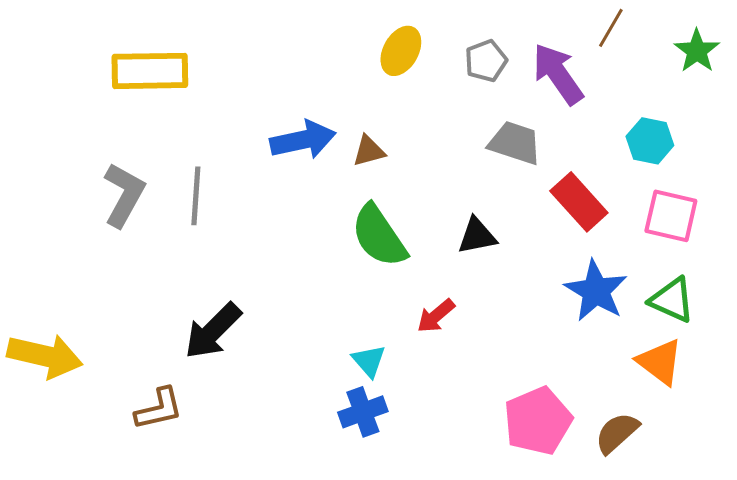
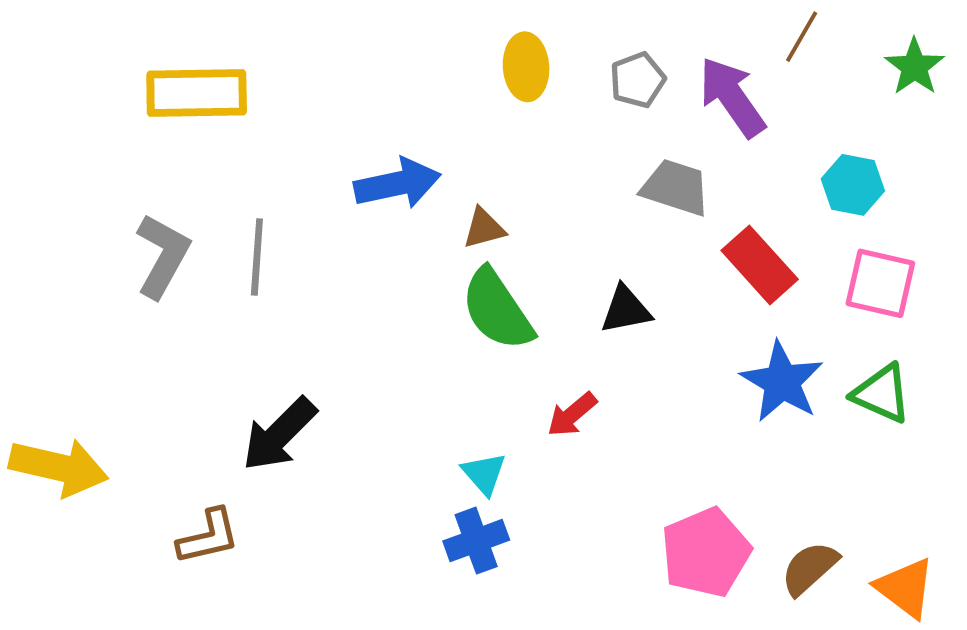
yellow ellipse: (401, 51) -> (526, 67), turned -33
brown triangle: (369, 151) -> (484, 228), moved
orange triangle: (660, 362) -> (905, 588), moved

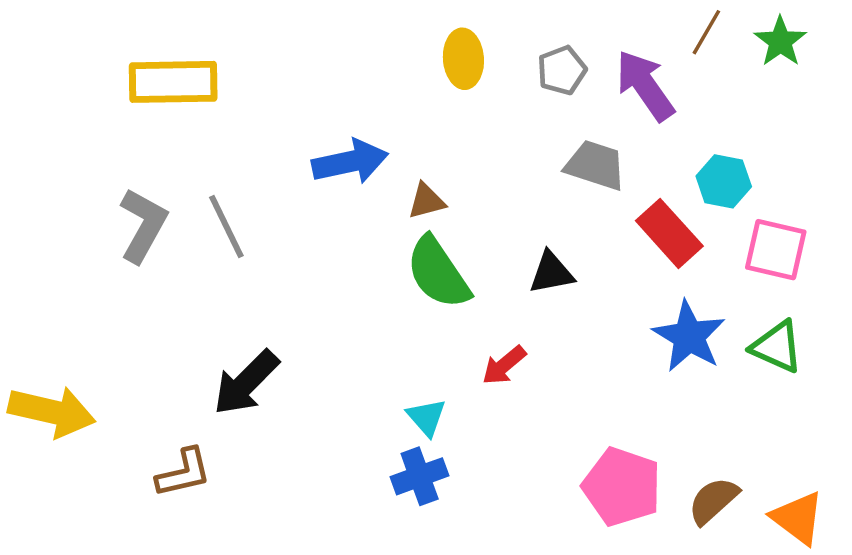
green star: (915, 67) -> (780, 41), moved
cyan hexagon: (853, 185) -> (724, 181), moved
gray line: (257, 257) -> (226, 226), turned -30
pink pentagon: (706, 552) -> (622, 487), turned -30

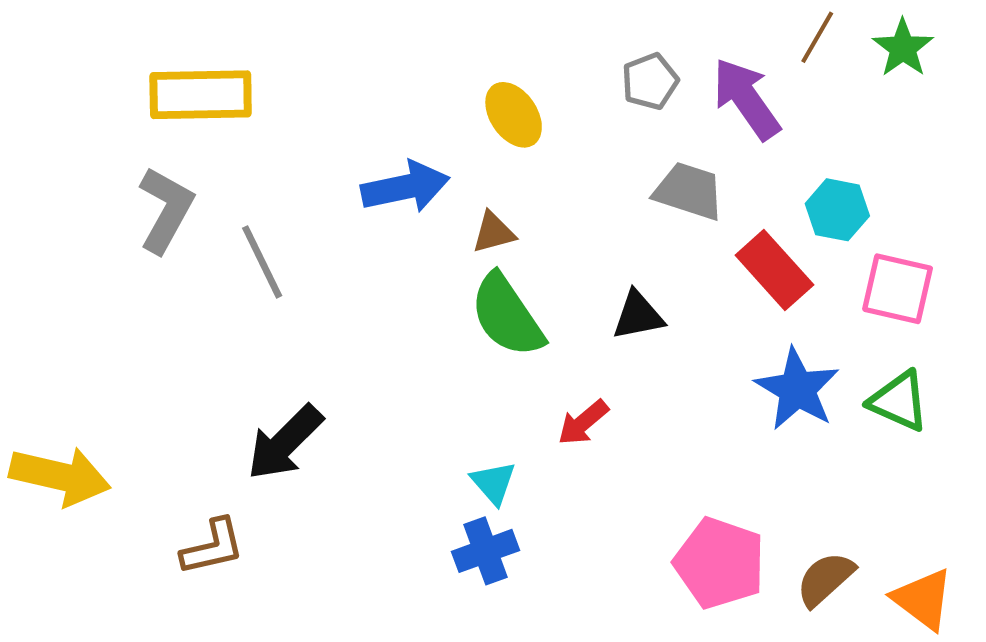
yellow ellipse: (463, 59) -> (514, 115), moved, turned -30
gray L-shape: (143, 225) -> (166, 210), moved

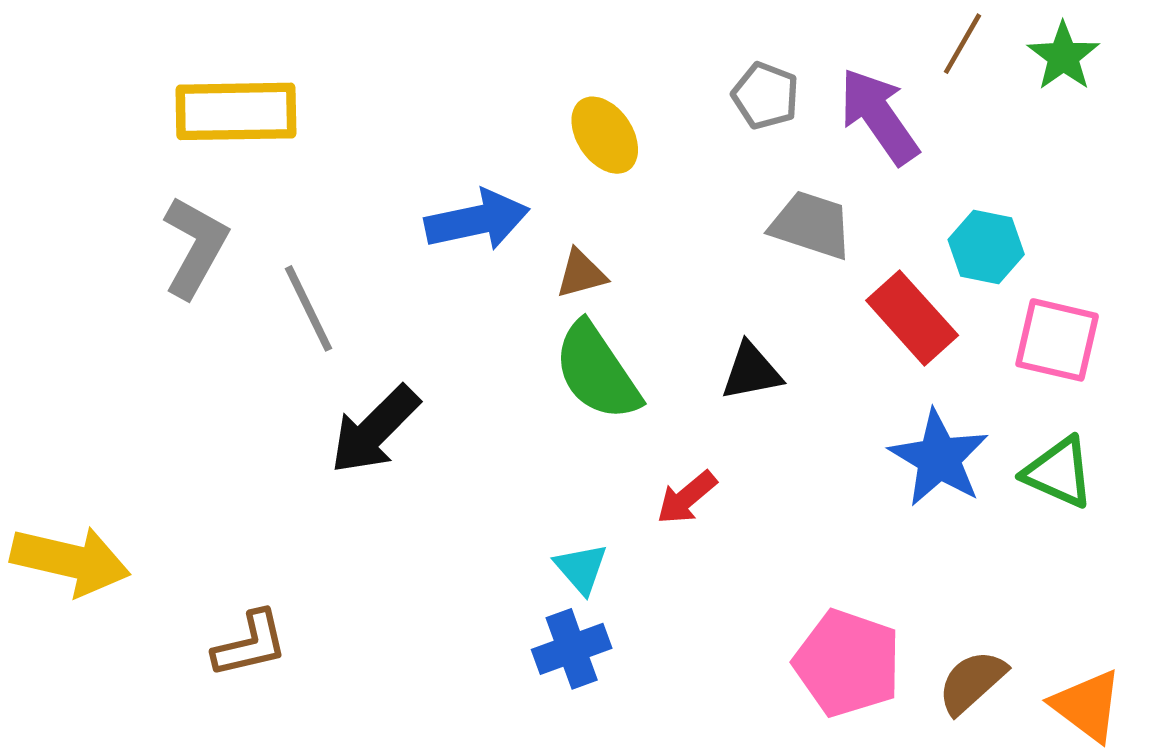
gray pentagon: (650, 81) -> (766, 96), turned -30
black arrow: (285, 443) -> (375, 430), moved

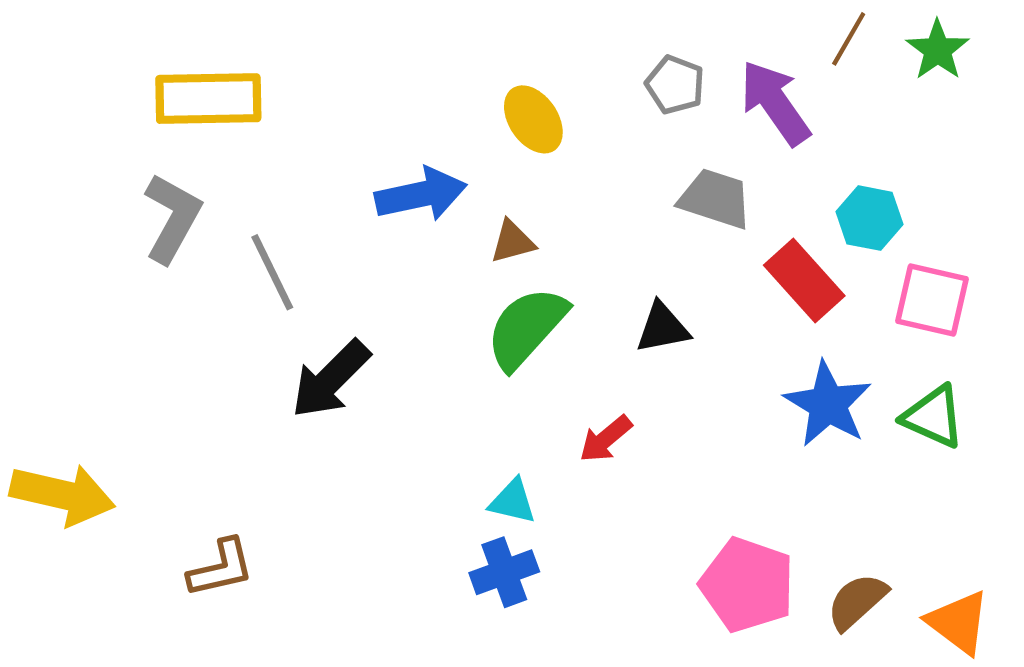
green semicircle: (597, 372) -> (526, 328), turned 76
cyan triangle: (581, 569) -> (513, 501), turned -36

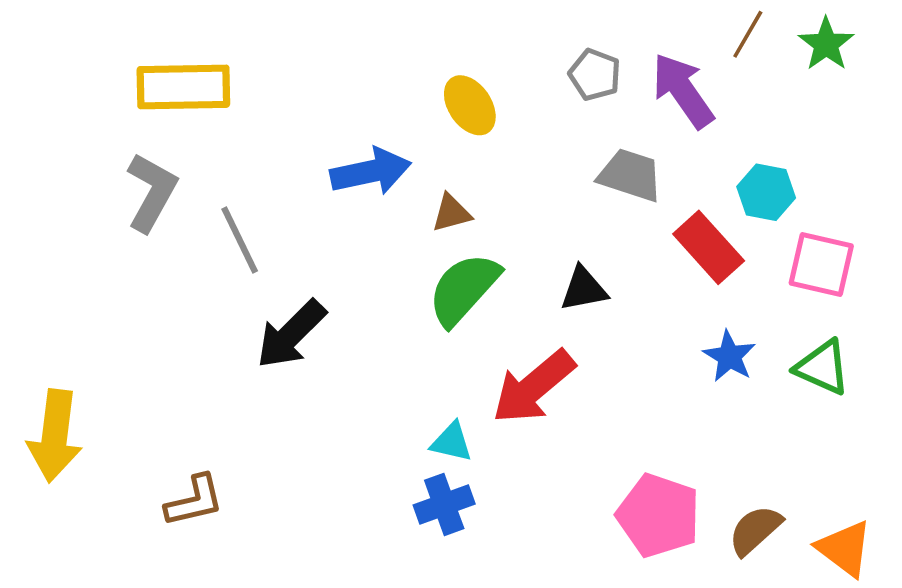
blue star: (828, 404) -> (729, 356), size x0.7
red arrow: (606, 439) -> (534, 387), size x1.8
yellow arrow: (63, 494) -> (55, 436), turned 84

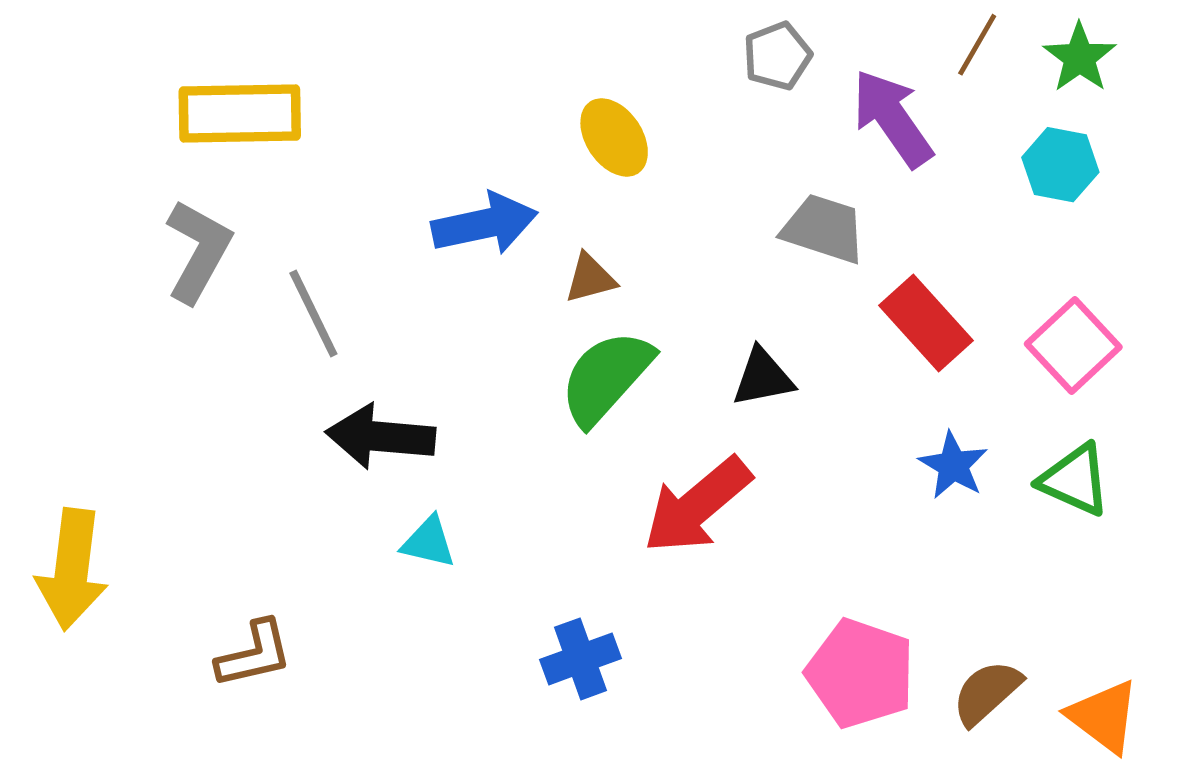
gray pentagon: (595, 75) -> (777, 56), moved, turned 30
cyan hexagon: (766, 192) -> (1060, 165), moved
pink square: (821, 264) -> (1073, 345), turned 34
black arrow: (291, 334) -> (381, 437), turned 50
cyan triangle: (451, 442) -> (429, 542), moved

